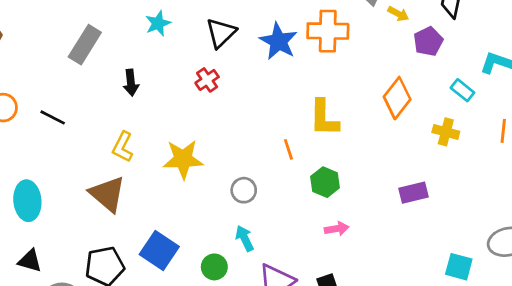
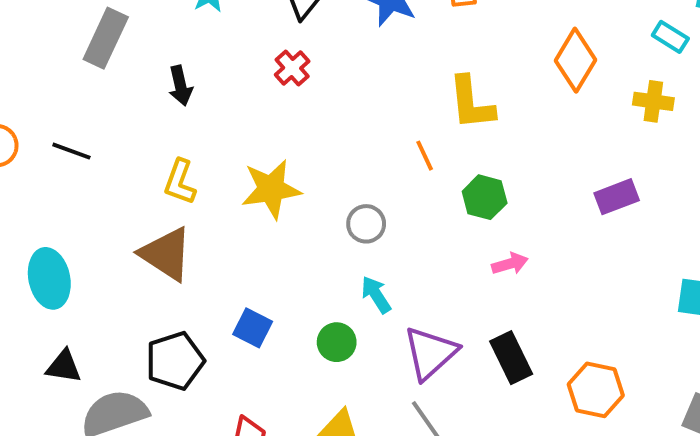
blue square: (159, 250) -> (253, 328), size x0.7

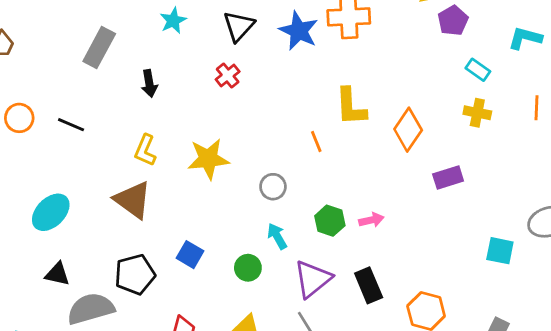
cyan rectangle: (670, 37) -> (478, 70), moved
orange diamond: (575, 60) -> (408, 130), moved
green hexagon: (485, 197) -> (330, 221), moved
cyan ellipse: (49, 278) -> (51, 212), turned 54

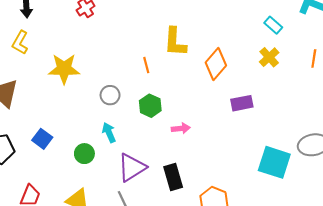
yellow cross: (477, 113) -> (269, 57), turned 30
yellow L-shape: (145, 150) -> (20, 43), moved
green hexagon: (330, 221) -> (150, 106), moved
cyan square: (500, 251) -> (274, 162), size x1.5

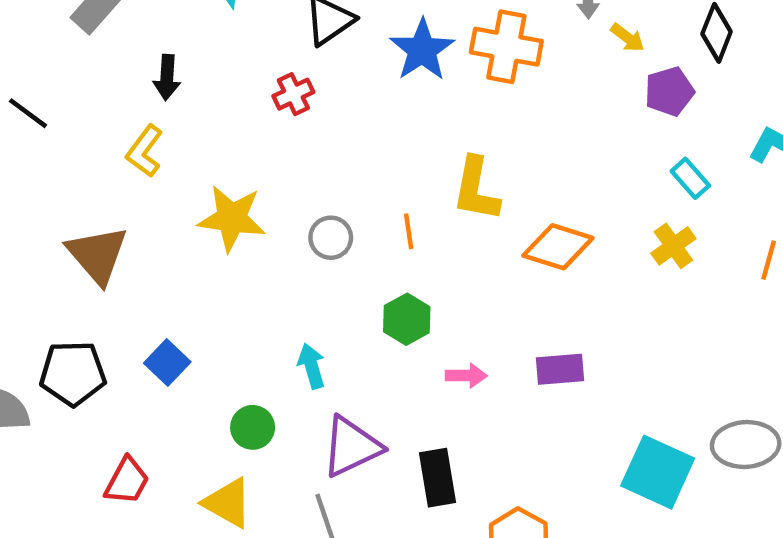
orange diamond: (216, 64) -> (558, 247), turned 60
gray circle: (110, 95) -> (331, 238), moved
purple rectangle: (242, 103) -> (560, 369), moved
green circle: (84, 154) -> (253, 427), moved

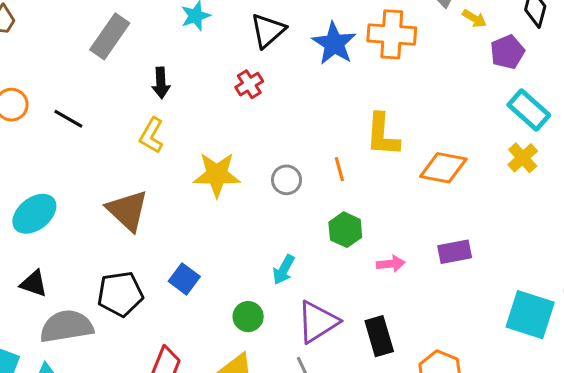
cyan rectangle: (690, 178) -> (529, 110), size x1.5
cyan arrow: (312, 366) -> (284, 270), turned -128

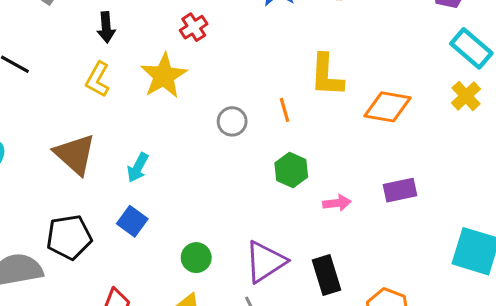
yellow star: (217, 175) -> (164, 76), moved, turned -30
cyan arrow: (284, 270) -> (138, 168), moved

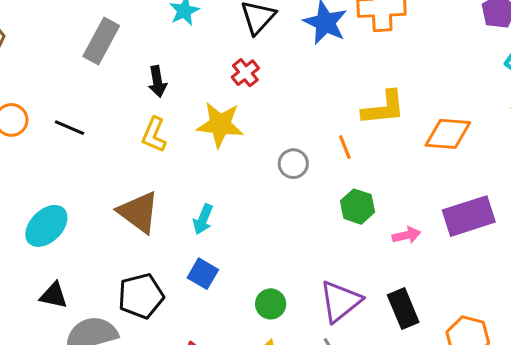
yellow L-shape: (327, 75) -> (384, 108), turned -93
yellow star: (164, 76) -> (220, 125), turned -30
purple rectangle: (400, 190) -> (469, 216), size x1.5

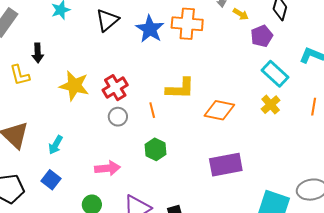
red cross: (245, 73) -> (115, 88), moved, size x1.4
yellow L-shape: (154, 135) -> (20, 75), moved, turned -45
pink arrow: (407, 235) -> (108, 168), moved, size x1.4

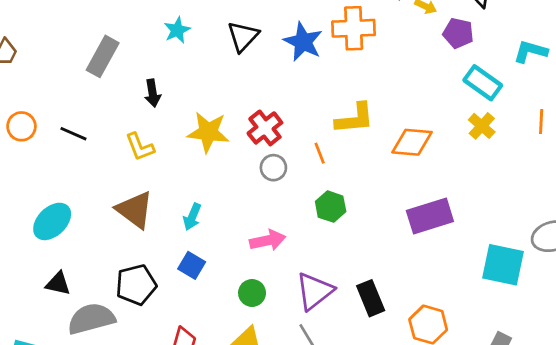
purple pentagon: (262, 36) -> (458, 33), turned -30
yellow L-shape: (20, 75) -> (140, 147), moved

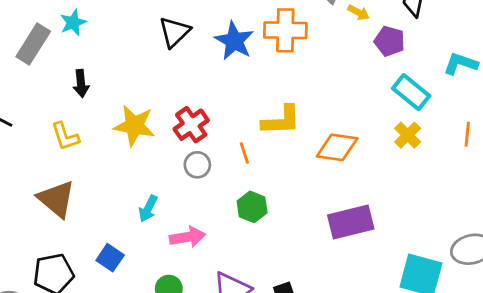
cyan star: (177, 30) -> (73, 23), moved
cyan arrow: (192, 217) -> (148, 209), moved

